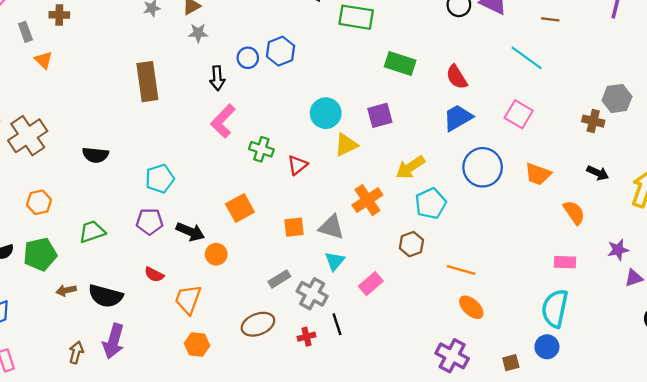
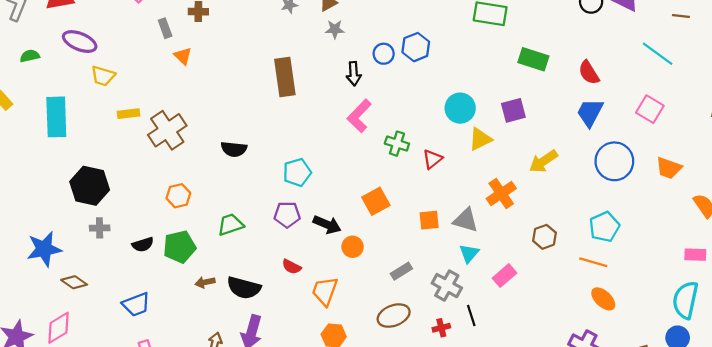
blue trapezoid: (458, 118) -> (590, 113), turned -32
cyan pentagon: (431, 203) -> (604, 227), moved
gray rectangle: (279, 279) -> (401, 271), moved

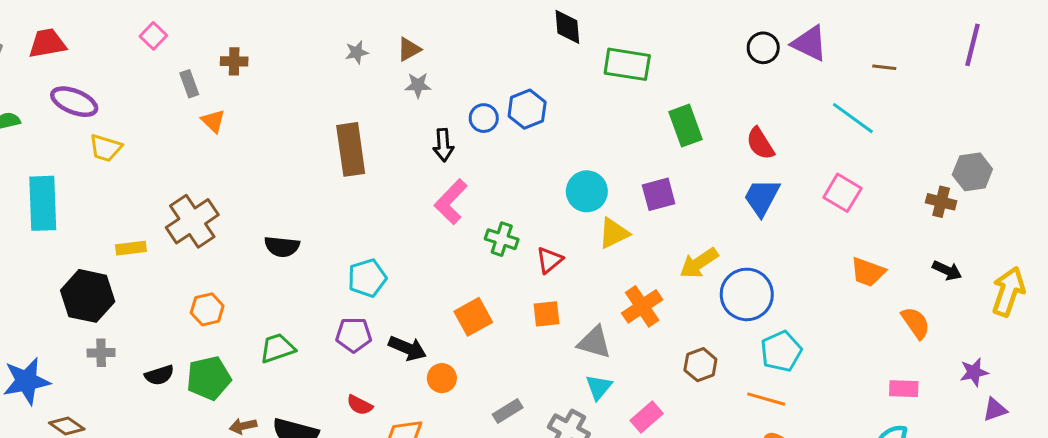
green rectangle: (533, 59) -> (685, 126), turned 52
yellow rectangle: (128, 114) -> (131, 248), moved
blue circle: (614, 161) -> (747, 294), moved
orange square: (429, 220) -> (546, 314), moved

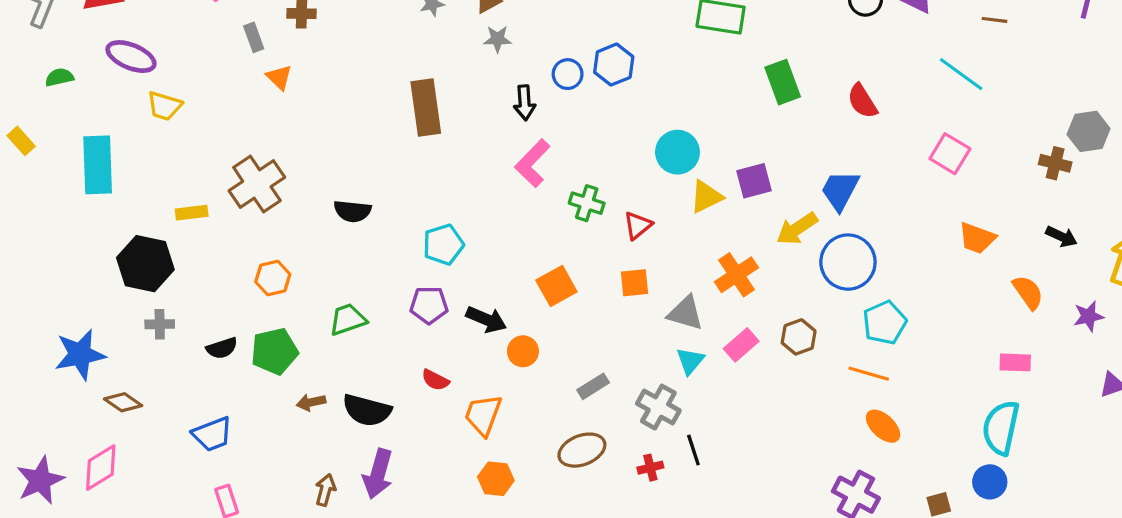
purple square: (659, 194) -> (754, 181), moved
blue trapezoid: (762, 197) -> (840, 190), moved
purple star: (974, 372) -> (1089, 316), moved
pink rectangle: (647, 417) -> (741, 345), moved

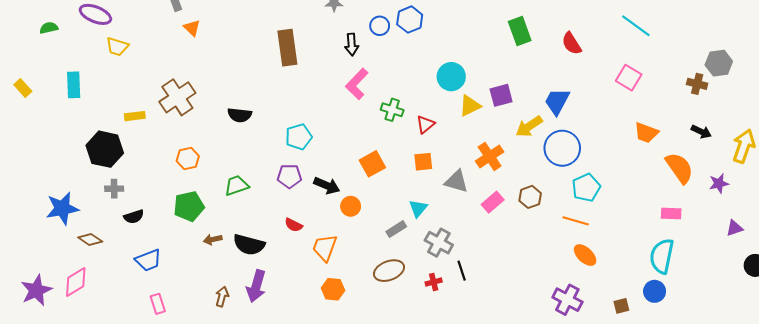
yellow rectangle: (21, 141) -> (23, 88), moved
cyan rectangle: (98, 165) -> (74, 85), size x0.7
orange semicircle: (1028, 292) -> (679, 168), size x1.4
black semicircle: (222, 348) -> (134, 217), moved
cyan triangle: (690, 361) -> (418, 208), moved

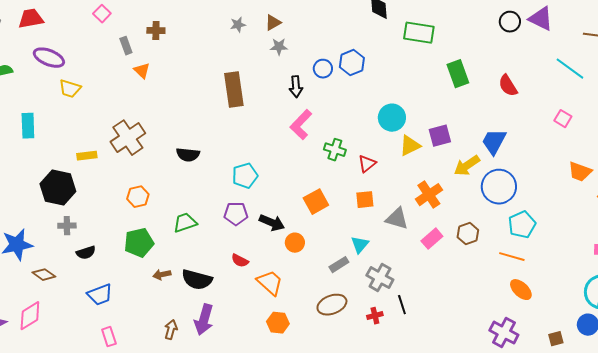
pink square: (629, 78) -> (563, 119), size x0.7
orange trapezoid: (325, 248) -> (270, 283), turned 112

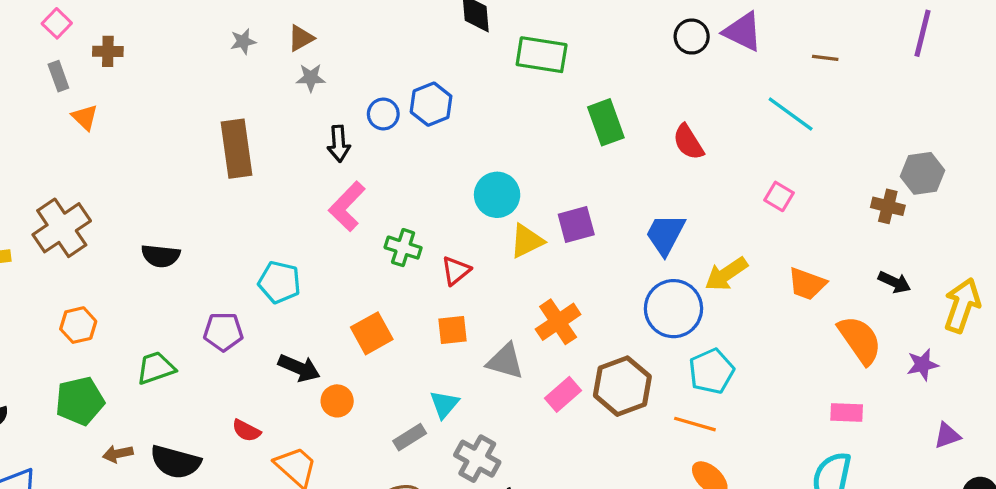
pink square: (102, 14) -> (57, 23), moved
yellow arrow: (467, 166) -> (726, 274), moved
cyan pentagon: (245, 176) -> (279, 282), moved, turned 30
purple pentagon: (236, 214) -> (223, 332), moved
brown hexagon: (468, 234) -> (622, 386), size x1.6

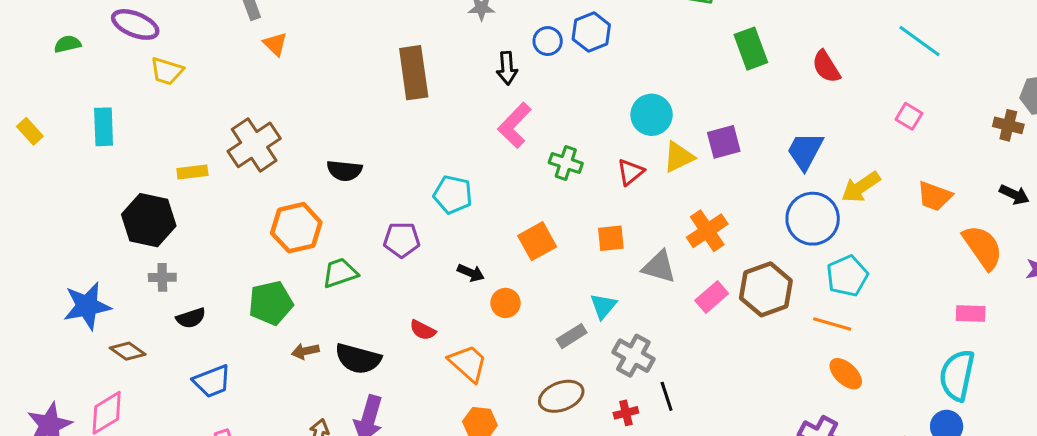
red triangle: (456, 271) -> (630, 172), moved
orange hexagon: (78, 325) -> (296, 228), moved, size x1.5
black arrow: (299, 368) -> (471, 273), size x0.7

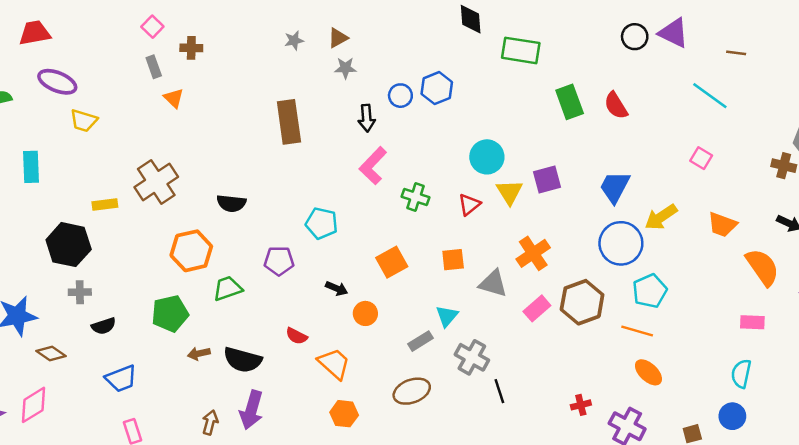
red semicircle: (826, 67) -> (616, 106), moved
yellow triangle: (679, 157) -> (509, 192), turned -36
cyan semicircle: (957, 375) -> (741, 374), size x0.7
red cross: (626, 413) -> (581, 405), moved

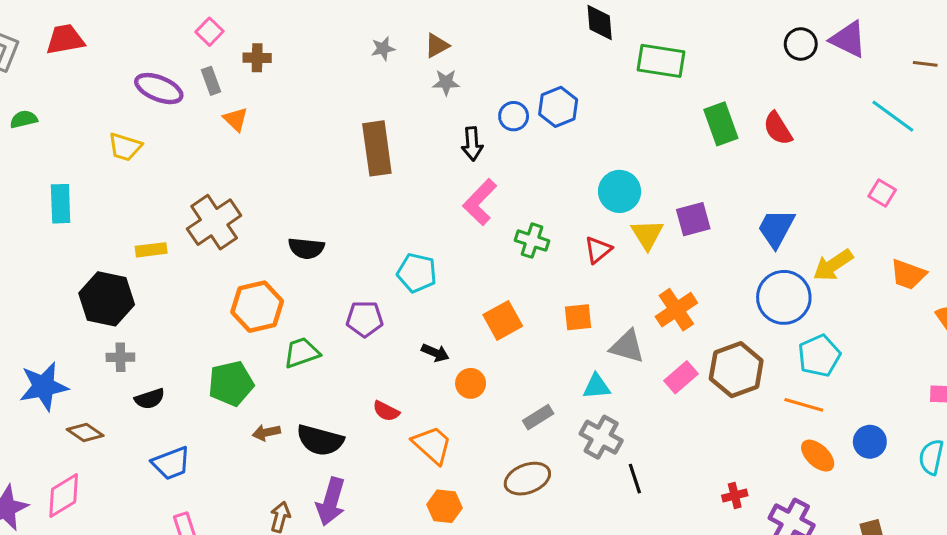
purple ellipse: (57, 82) -> (159, 89), moved
cyan triangle: (447, 316) -> (596, 386), moved, turned 45
blue circle: (732, 416) -> (870, 442), moved

